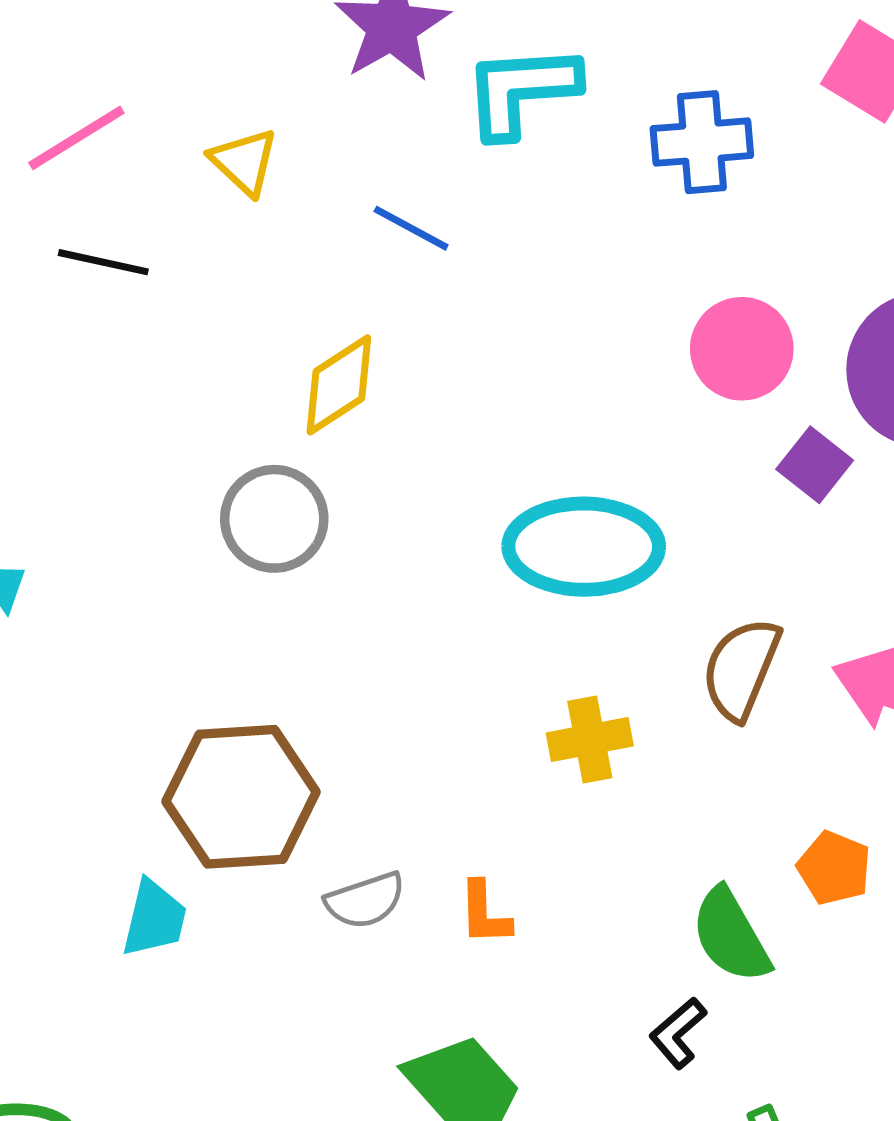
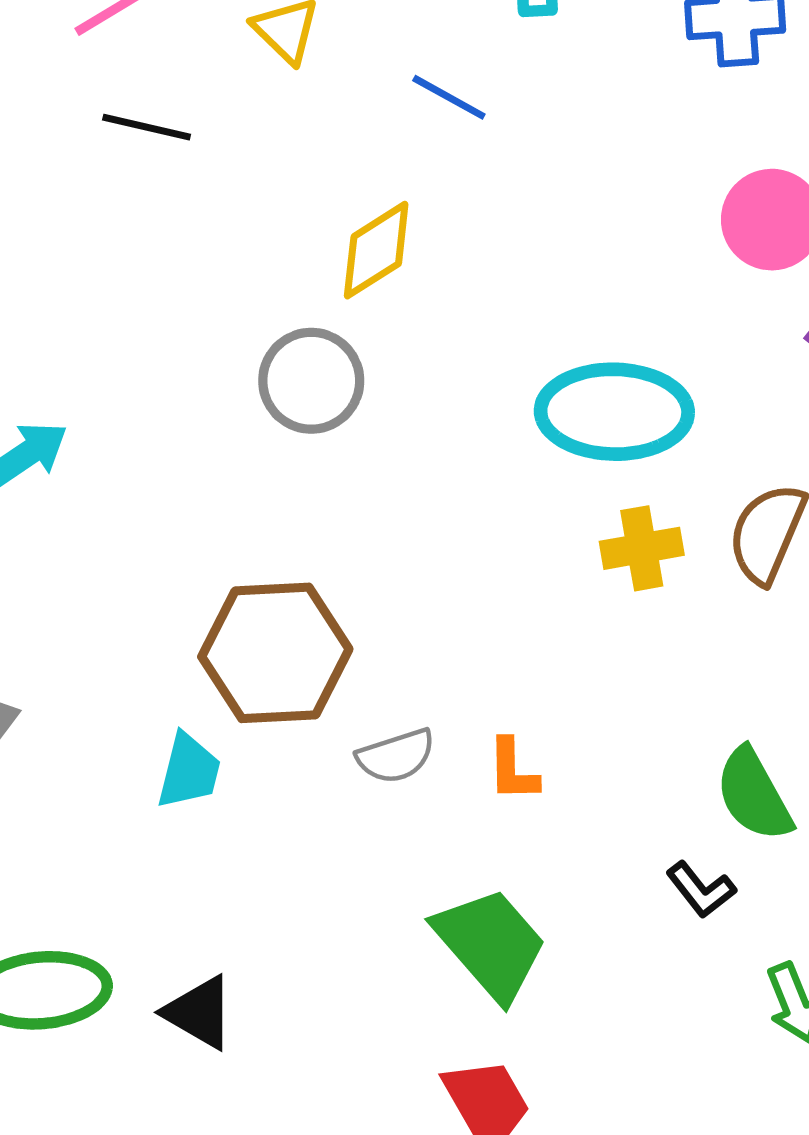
yellow cross: (590, 739) -> (642, 548), moved
black L-shape: (678, 1033) -> (701, 890), turned -88

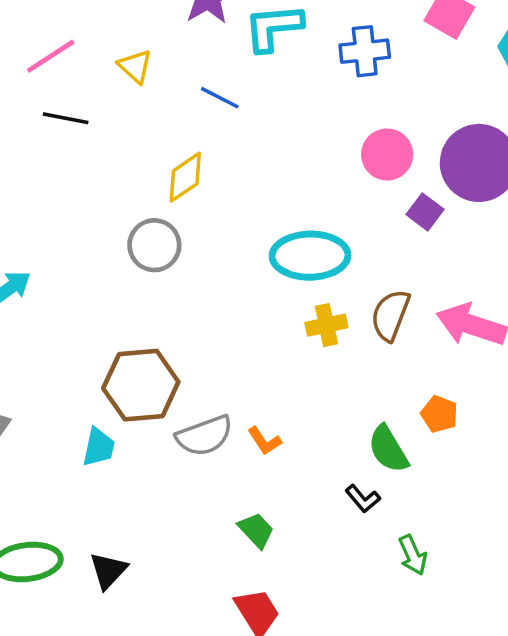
gray semicircle: (396, 756) -> (204, 436), size x1.4
orange L-shape: (513, 770) -> (264, 441), turned -30
green trapezoid: (491, 944) -> (256, 530), size x0.6
black triangle: (199, 1012) -> (108, 570), turned 45

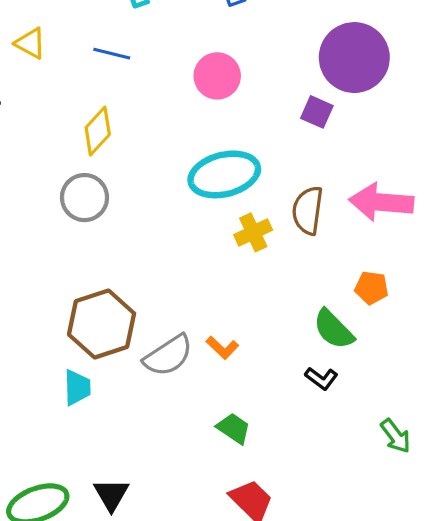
pink circle: (387, 154) -> (217, 76), moved
green arrow: (413, 555) -> (396, 436), moved

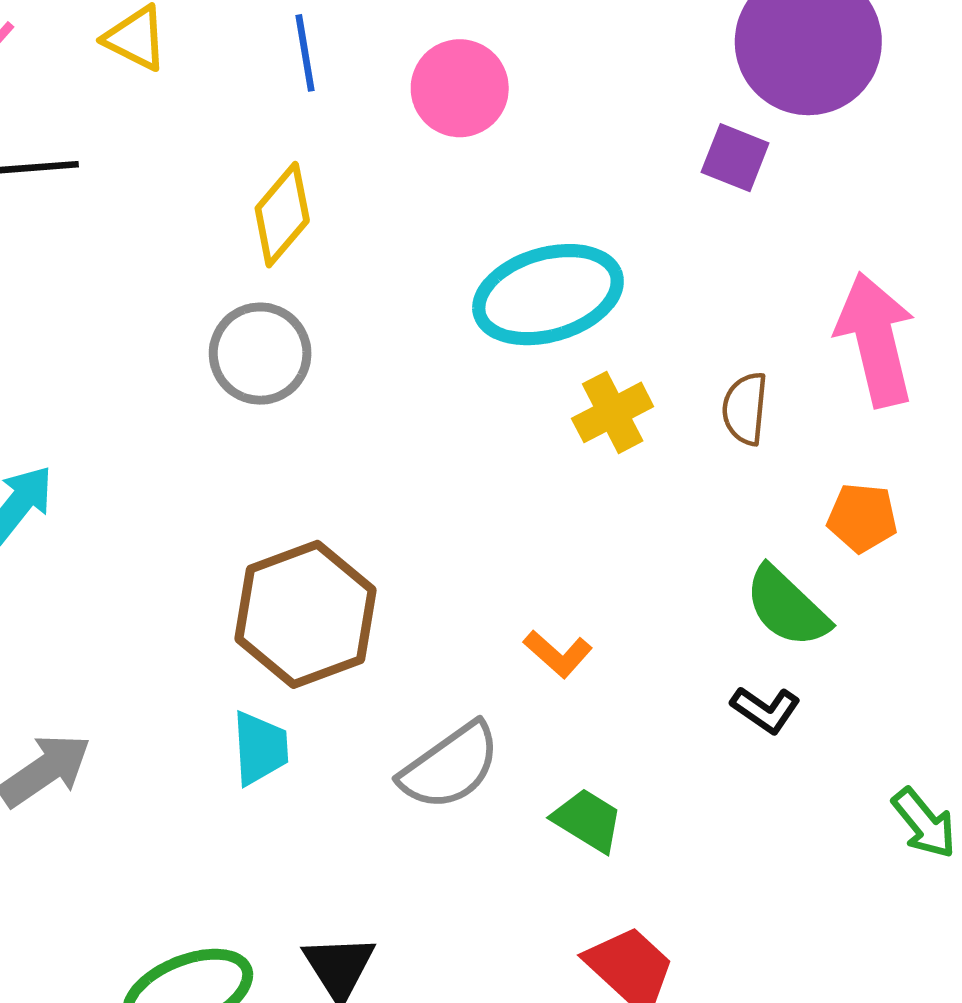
blue line: (112, 54) -> (305, 53), turned 69
pink circle: (217, 76) -> (460, 88), moved
pink arrow: (381, 202) -> (876, 340), turned 74
brown semicircle: (308, 210) -> (745, 409), moved, size x0.7
gray semicircle: (168, 356) -> (450, 766), moved

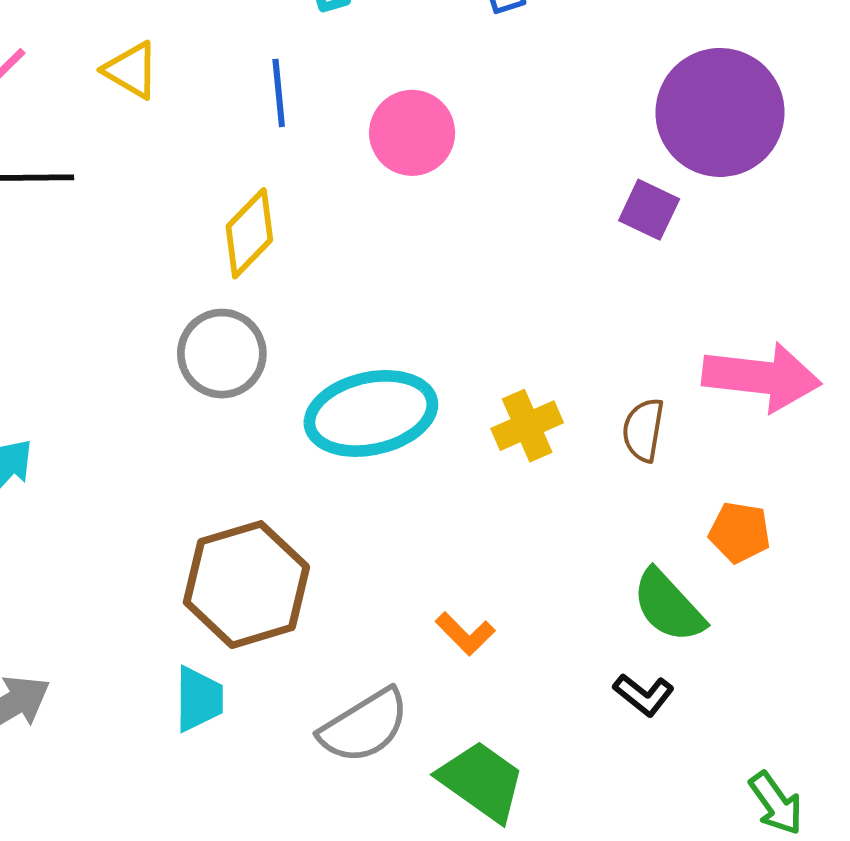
cyan ellipse: (548, 295) -> (371, 413), moved
pink arrow: (876, 340) -> (762, 377), turned 106
green trapezoid: (588, 820) -> (482, 781), size x1.4

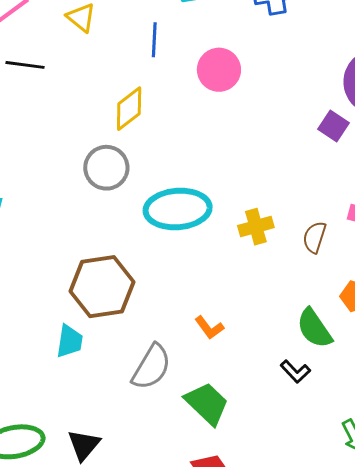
gray semicircle: (364, 726) -> (151, 367), turned -36

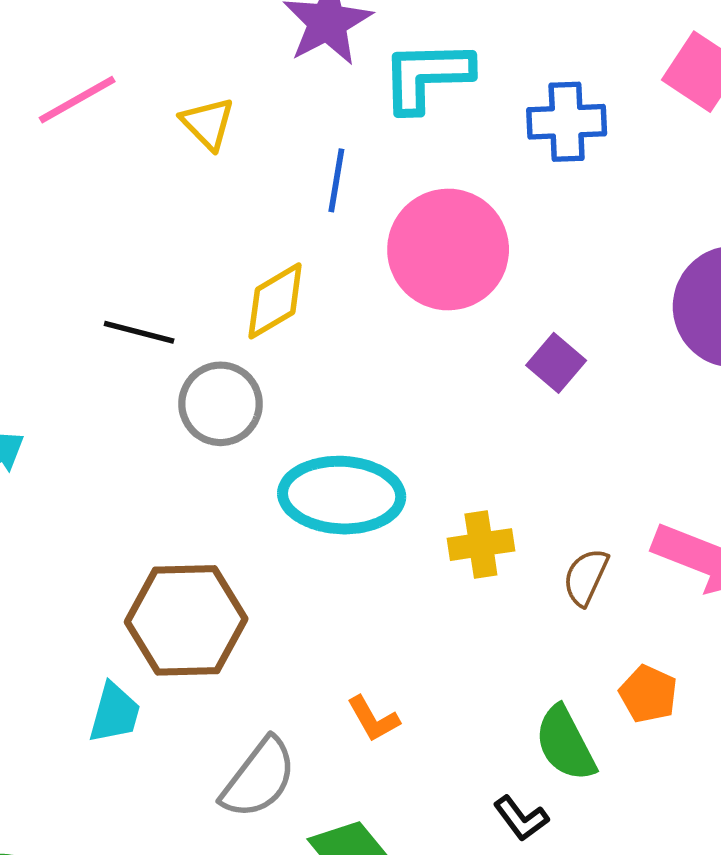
black line: (25, 65) -> (139, 332), moved
pink circle: (219, 70) -> (448, 249), size x1.5
purple square: (334, 126) -> (556, 363), moved

